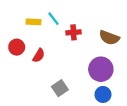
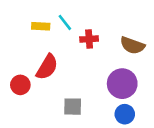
red circle: (17, 47) -> (20, 85), moved
red semicircle: (39, 56) -> (47, 67), size x1.5
gray square: (60, 88) -> (73, 107), turned 35

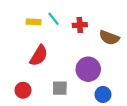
red cross: (89, 39) -> (80, 25), moved
purple circle: (122, 84) -> (88, 69), moved
red circle: (20, 85) -> (23, 90), moved

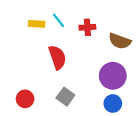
red semicircle: (39, 56) -> (57, 57), moved, turned -50
purple circle: (88, 69) -> (113, 76), moved
gray square: (60, 88) -> (65, 97), turned 35

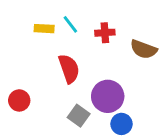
purple circle: (113, 76) -> (108, 96), moved
red circle: (25, 99) -> (19, 100), moved
blue circle: (113, 103) -> (122, 124), moved

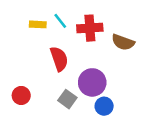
red cross: (105, 33) -> (90, 28), size x1.5
red circle: (19, 100) -> (21, 95), moved

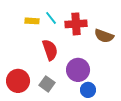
red circle: (21, 95) -> (18, 81), size x1.5
gray square: (67, 99) -> (47, 84), moved

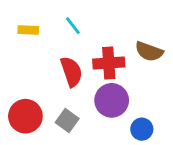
yellow rectangle: (32, 21) -> (28, 30), moved
red cross: (76, 24) -> (109, 63), moved
blue circle: (88, 90) -> (142, 129), moved

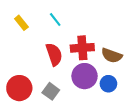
yellow rectangle: (28, 30) -> (21, 23), turned 48
brown semicircle: (149, 52) -> (112, 55), moved
blue circle: (142, 129) -> (108, 84), moved

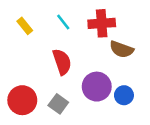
red cross: (82, 48) -> (102, 23), moved
brown semicircle: (112, 55) -> (122, 49), moved

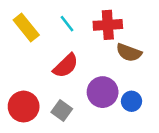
yellow rectangle: (25, 26) -> (26, 28), size x1.5
red semicircle: (62, 62) -> (66, 66), turned 65

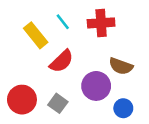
yellow rectangle: (26, 28) -> (36, 35), moved
brown semicircle: (129, 53) -> (121, 66), moved
blue circle: (132, 101) -> (123, 108), moved

